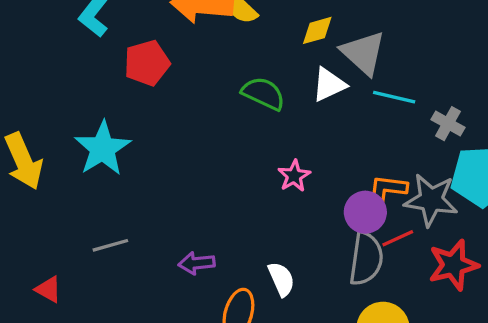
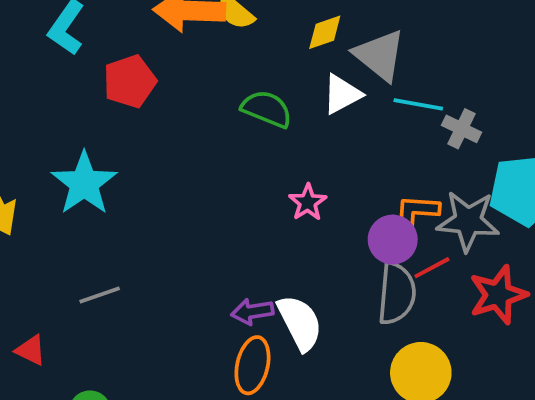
gray cross: (448, 124) -> (461, 129), moved
purple arrow: (197, 263) -> (252, 312), moved
white semicircle: (281, 279) -> (300, 323), size x1.4

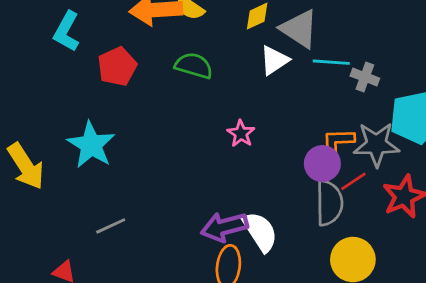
green semicircle: (267, 109) -> (194, 66), moved
pink star: (308, 202) -> (241, 134), moved
purple arrow: (252, 312) -> (224, 227), size x1.5

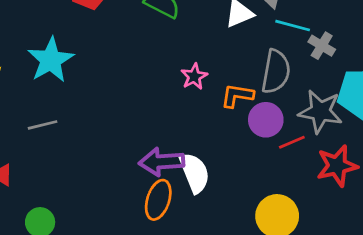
orange L-shape: (338, 141) -> (237, 96), moved
gray semicircle: (329, 203) -> (276, 72), moved
gray line: (111, 226) -> (43, 125), moved

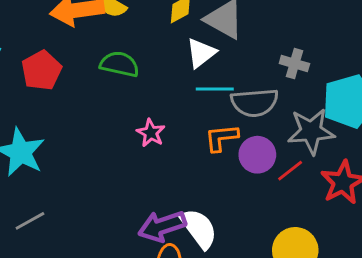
cyan line: (293, 26) -> (215, 89), moved
gray semicircle: (276, 72) -> (255, 103), turned 90
pink star: (194, 77) -> (151, 133), moved

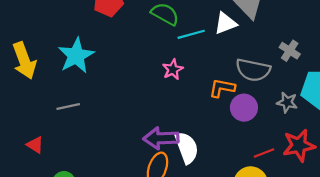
cyan line: (215, 89) -> (191, 34), moved, turned -32
gray star: (311, 131) -> (287, 102), size x0.6
red line: (290, 171) -> (264, 153), moved

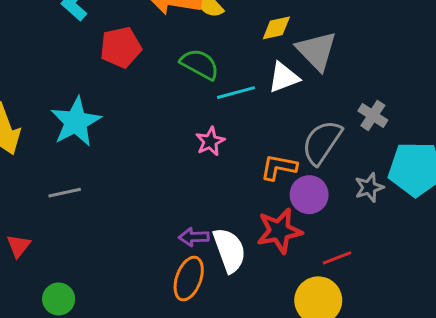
gray semicircle: (253, 70) -> (322, 142), turned 112
gray star: (287, 102) -> (369, 187), turned -30
purple arrow: (161, 138) -> (194, 237), size x0.6
red triangle: (35, 145) -> (19, 246), turned 36
red star: (299, 145) -> (279, 231), moved

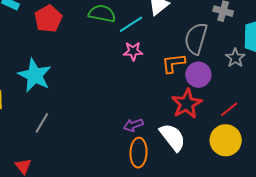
pink star: (210, 141) -> (133, 51), moved, turned -30
gray line: (65, 193) -> (42, 123), turned -30
white semicircle: (229, 250) -> (173, 137), moved

